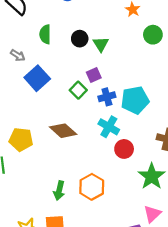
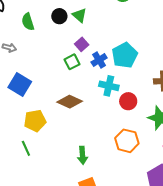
blue square: (37, 78) -> (20, 85), moved
green square: (78, 90) -> (72, 62), turned 35
orange hexagon: (92, 187) -> (127, 141), moved

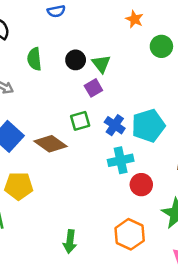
purple square: (82, 44) -> (93, 88), moved
blue cross: (99, 60) -> (115, 125), turned -35
cyan cross: (109, 86) -> (121, 160), turned -36
brown diamond: (70, 102) -> (51, 144), moved

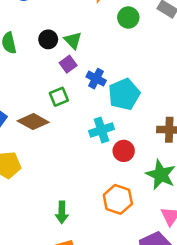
blue cross: (115, 125) -> (96, 79), moved

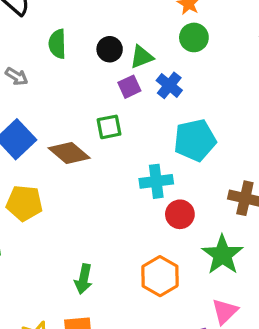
green circle: (128, 17) -> (194, 37), moved
green triangle: (73, 40) -> (142, 57), turned 42
blue cross: (96, 79) -> (169, 85), moved

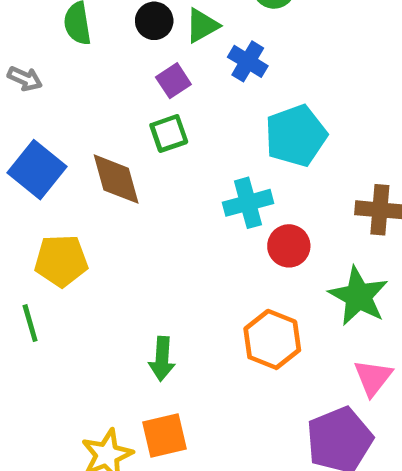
purple square: (129, 87) -> (173, 81), moved
brown diamond: (69, 153) -> (116, 179), turned 42

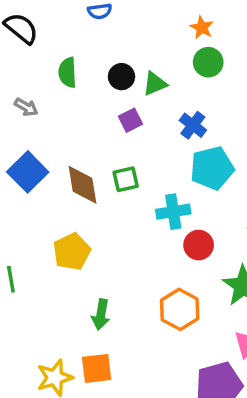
blue cross: (248, 61) -> (193, 125), moved
green square: (169, 133) -> (126, 179), moved
yellow pentagon: (61, 261) -> (72, 252), moved, turned -30

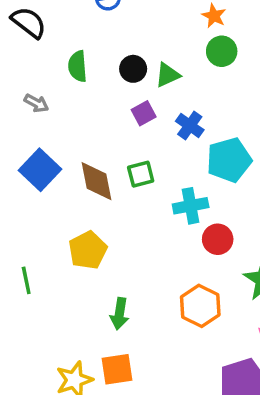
blue cross: (193, 125) -> (190, 126), moved

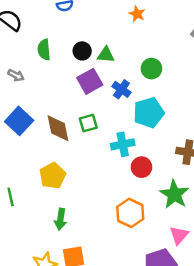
green circle: (222, 51) -> (151, 69), moved
green triangle: (168, 75) -> (106, 55), turned 30
purple square: (144, 113) -> (90, 81), size x1.5
green arrow: (120, 314) -> (61, 219), moved

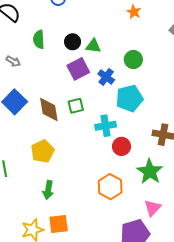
orange star: (137, 14) -> (134, 12), moved

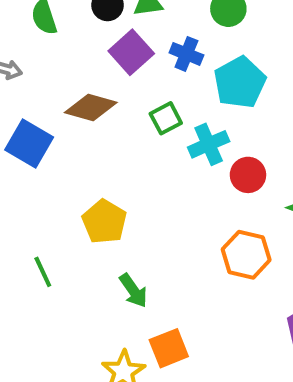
green square: (76, 106) -> (166, 118), moved
brown diamond: (49, 109) -> (91, 108), moved, turned -50
green arrow: (48, 190) -> (133, 290), turned -30

